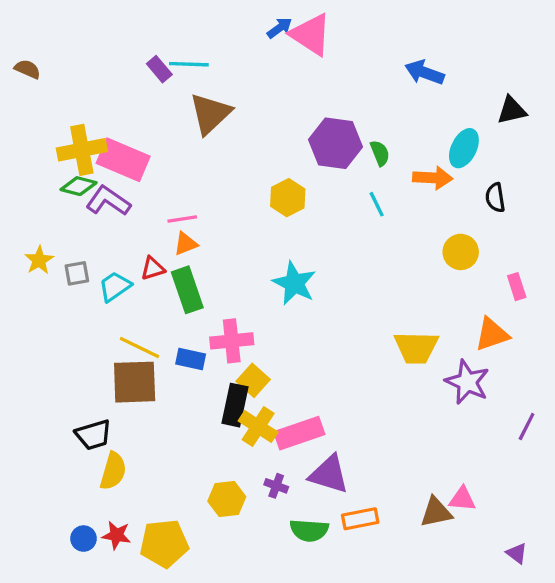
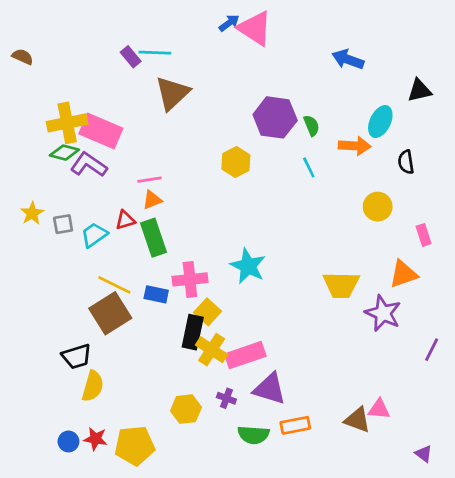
cyan star: (294, 283) -> (248, 266), moved
brown square: (135, 382) -> (110, 313), turned -30
brown triangle: (436, 512) -> (357, 420), turned 32

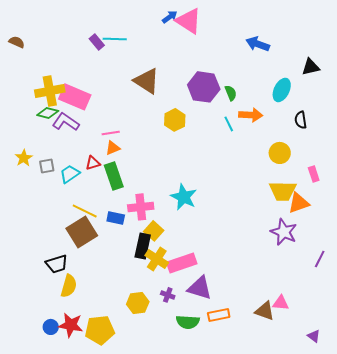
brown triangle: (172, 93) -> (147, 81), moved, turned -44
orange arrow: (355, 146) -> (251, 115), moved
yellow trapezoid: (341, 285) -> (283, 191), moved
red star: (95, 439) -> (71, 325), size x1.4

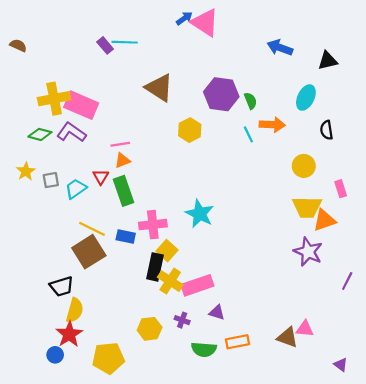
black triangle: (311, 67) -> (328, 61), moved
green diamond: (48, 113) -> (40, 134), moved
red triangle: (93, 163) -> (101, 177), turned -42
purple triangle: (200, 288) -> (217, 312), size x0.6
red star: (71, 325) -> (69, 334), moved, turned 30

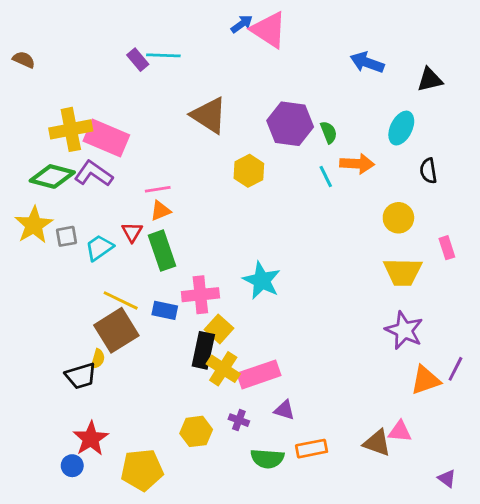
green diamond: (40, 134) -> (52, 176), size x1.4
yellow star: (26, 171) -> (34, 225), size x1.5
orange triangle: (324, 220) -> (425, 380), moved
yellow semicircle: (75, 310) -> (98, 359), moved, size x0.6

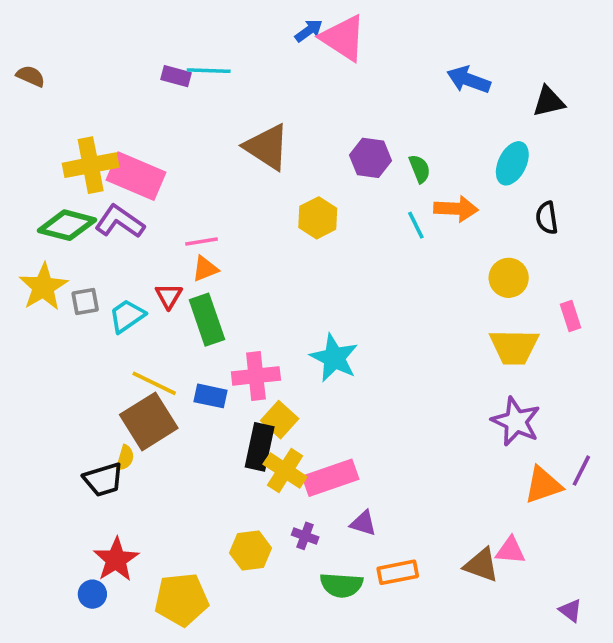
purple rectangle: (138, 60) -> (176, 76), turned -35
purple hexagon: (290, 124) -> (370, 158), size x0.7

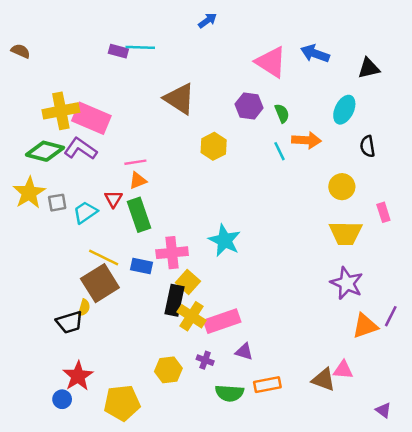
pink triangle: (343, 38) -> (271, 62), moved

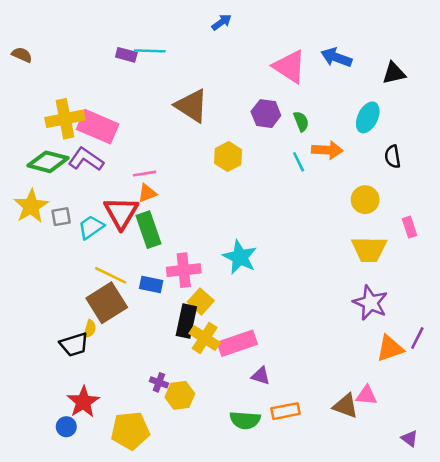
red triangle: (113, 199) -> (121, 213), size x1.8
purple cross: (205, 360) -> (159, 382), moved

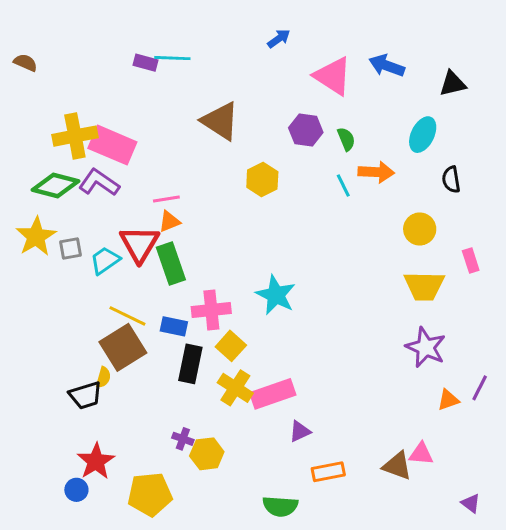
blue arrow: (222, 22) -> (279, 39), moved
black rectangle: (186, 321) -> (190, 364), moved
orange triangle: (390, 348) -> (448, 400), size x0.7
purple triangle: (261, 376) -> (300, 431), turned -42
green semicircle: (245, 420) -> (280, 506), moved

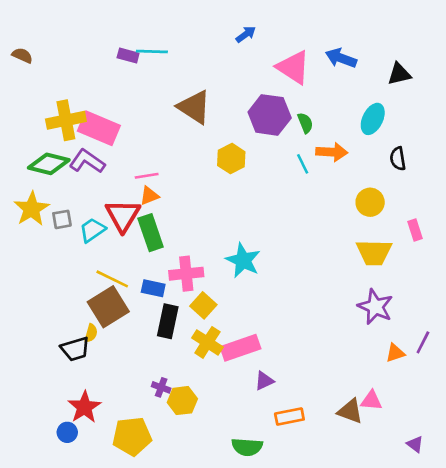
purple hexagon: (306, 130) -> (270, 115), size x1.4

